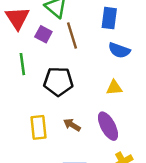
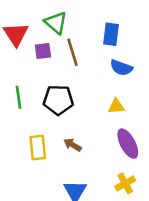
purple square: (43, 34) -> (43, 51), turned -35
green line: (22, 64) -> (18, 97), moved
purple ellipse: (108, 126) -> (128, 144), moved

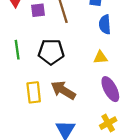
blue semicircle: (121, 68) -> (105, 24), turned 66
brown arrow: (72, 145) -> (63, 90), size x1.6

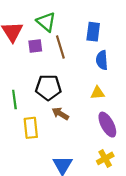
green line: (17, 50) -> (14, 99), moved
brown arrow: (63, 90) -> (60, 114), moved, size x0.7

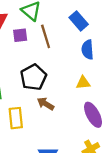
blue rectangle: (93, 32) -> (79, 21), turned -48
black pentagon: (48, 87) -> (33, 77), turned -30

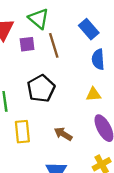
brown arrow: (46, 104) -> (63, 134), moved

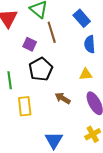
purple square: (27, 44) -> (30, 44), moved, turned 32
brown arrow: (63, 134) -> (63, 98), moved

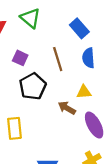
brown line: (52, 32) -> (58, 59), moved
brown arrow: (63, 98) -> (67, 108), moved

